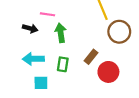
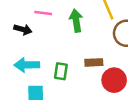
green arrow: (61, 33) -> (76, 21), moved
brown rectangle: (91, 57) -> (94, 62), turned 48

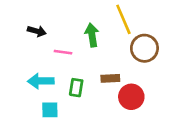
pink line: (43, 13) -> (63, 52), moved
black arrow: (23, 29) -> (37, 31), moved

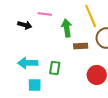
pink line: (63, 52) -> (45, 14), moved
brown rectangle: (110, 78) -> (81, 46), moved

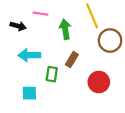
brown rectangle: (81, 46) -> (72, 60), moved, turned -56
cyan arrow: (28, 63) -> (29, 55), moved

